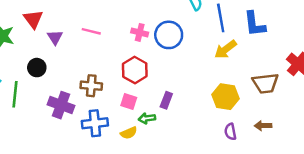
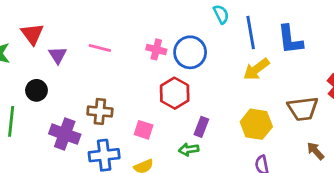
red hexagon: (135, 70) -> (175, 93), moved
purple rectangle: (166, 100) -> (201, 127), moved
green arrow: (147, 118) -> (189, 150), moved
brown arrow: (263, 126) -> (315, 151), moved, turned 49

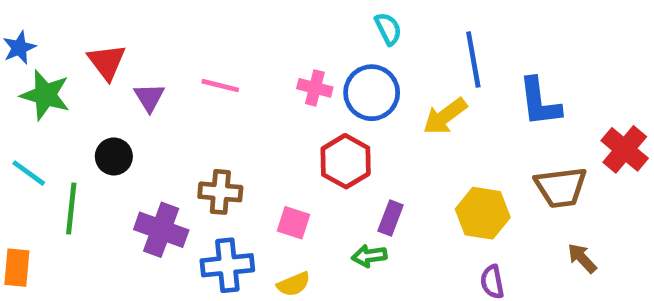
cyan semicircle: (221, 14) -> (388, 29), moved
blue L-shape: (290, 40) -> (540, 102), moved
yellow arrow: (256, 69) -> (445, 116), moved

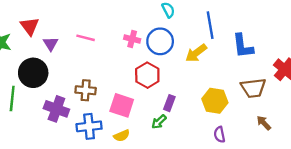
black circle: (114, 156) -> (33, 73), size x1.6
pink square: (294, 223) -> (122, 105), size x1.5
green arrow: (369, 256) -> (159, 122), turned -35

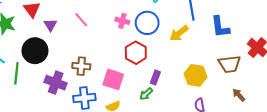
pink line: (86, 38) -> (81, 20), turned 35

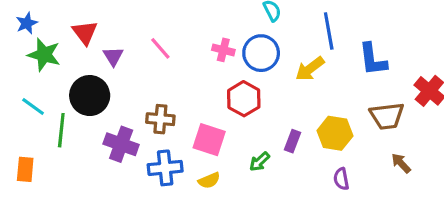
purple rectangle: (155, 77) -> (293, 141), moved

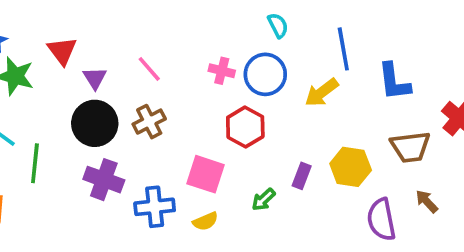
black circle: (90, 96) -> (95, 123), moved
brown cross: (160, 119) -> (149, 122), moved, turned -32
purple semicircle: (341, 179) -> (381, 219), moved, size x1.6

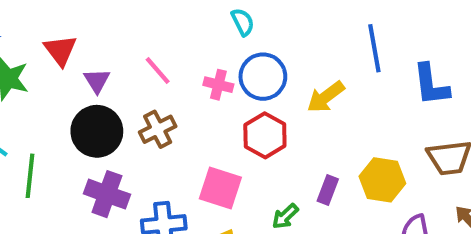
cyan semicircle: (278, 25) -> (243, 22), moved
pink cross: (222, 71) -> (218, 85), moved
blue circle: (265, 74) -> (263, 77), moved
yellow arrow: (322, 93) -> (326, 97), moved

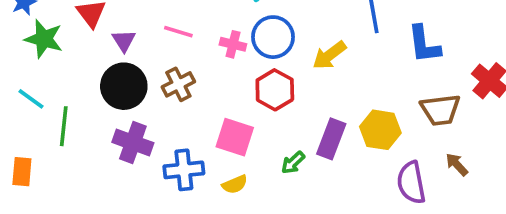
pink line: (158, 71) -> (178, 32), turned -32
purple rectangle: (328, 190) -> (331, 139), size x1.5

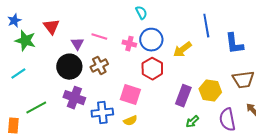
purple triangle: (124, 41) -> (77, 44), moved
cyan line: (31, 99) -> (18, 74), turned -70
green line: (64, 126) -> (36, 108), moved, turned 55
green arrow: (293, 163) -> (192, 122), moved
orange rectangle: (22, 172) -> (13, 126), moved

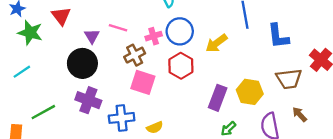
pink cross: (129, 44) -> (154, 36), turned -32
brown cross: (99, 66) -> (135, 55), moved
pink square: (130, 95) -> (143, 82), moved

